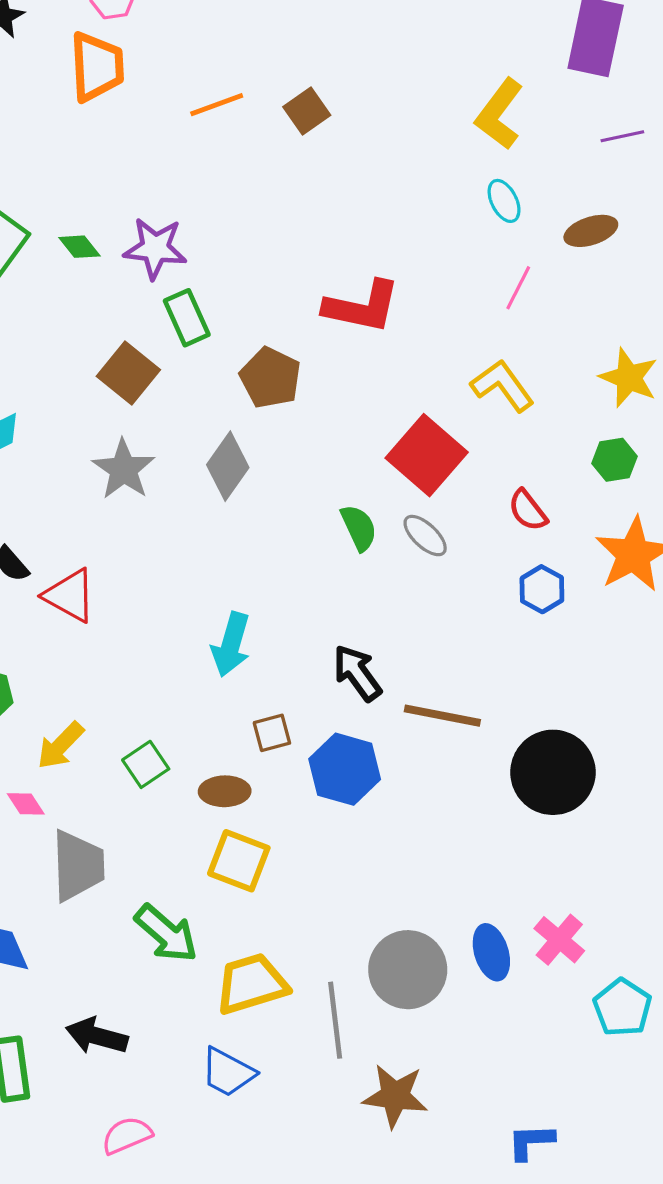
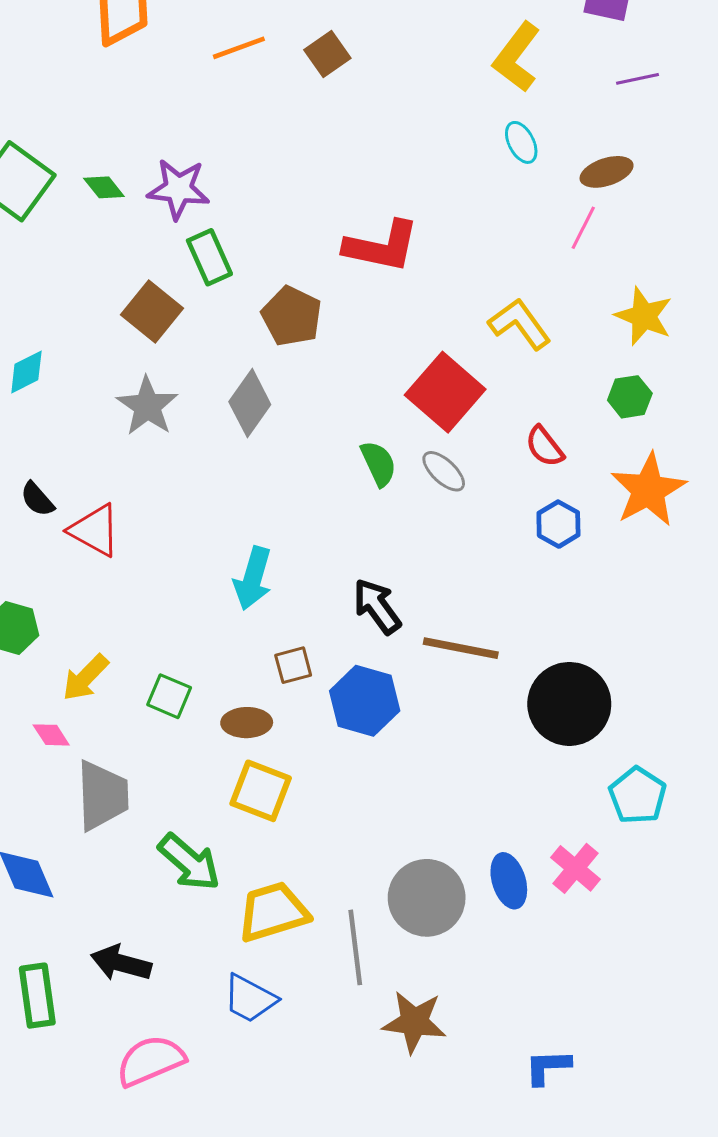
pink line: (518, 288) -> (583, 228), moved
green square: (146, 764) -> (169, 696), turned -33
cyan pentagon: (622, 1008) -> (638, 795), moved
pink semicircle: (127, 1135) -> (150, 1061), size x1.4

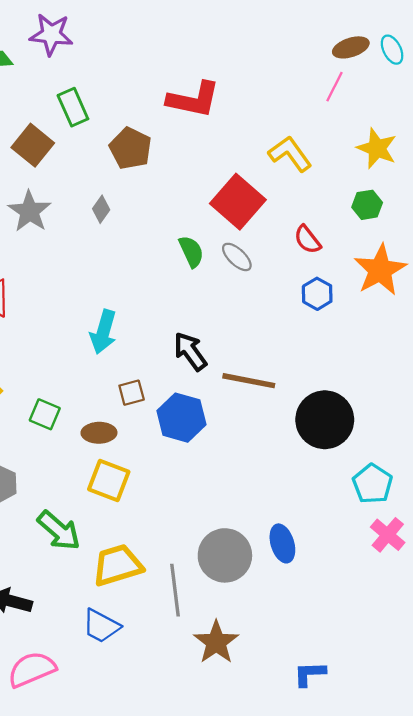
cyan ellipse: (521, 142) -> (392, 50), moved
purple star: (178, 189) -> (51, 34), moved
gray diamond: (250, 403) -> (101, 209), size x0.6
pink cross: (576, 868) -> (388, 535), moved
brown star: (414, 1022) -> (216, 642), turned 30

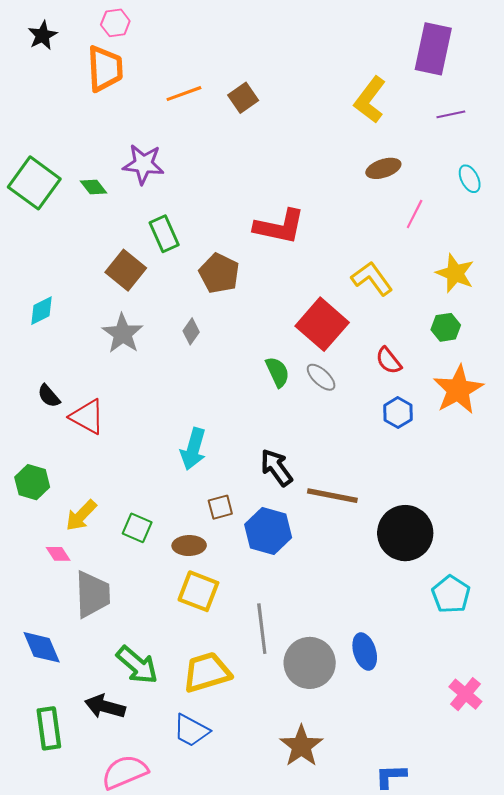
brown ellipse: (351, 47) -> (383, 168), moved
green arrow: (59, 530) -> (137, 665), moved
pink cross: (388, 535) -> (465, 694), moved
gray line: (175, 590) -> (262, 629), moved

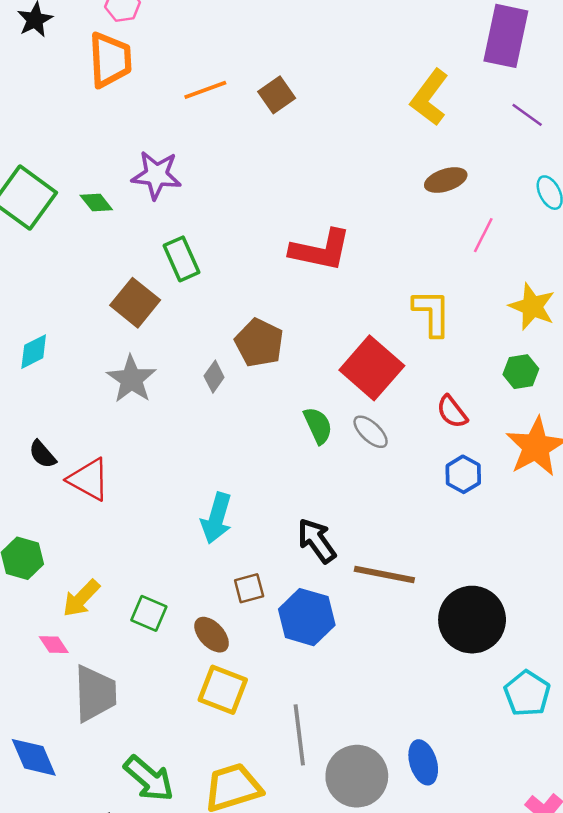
purple line: (451, 114) -> (527, 115), turned 48
brown pentagon: (219, 273) -> (259, 343), moved
yellow L-shape: (372, 278) -> (432, 313), turned 36
brown ellipse: (189, 546) -> (212, 635), turned 48

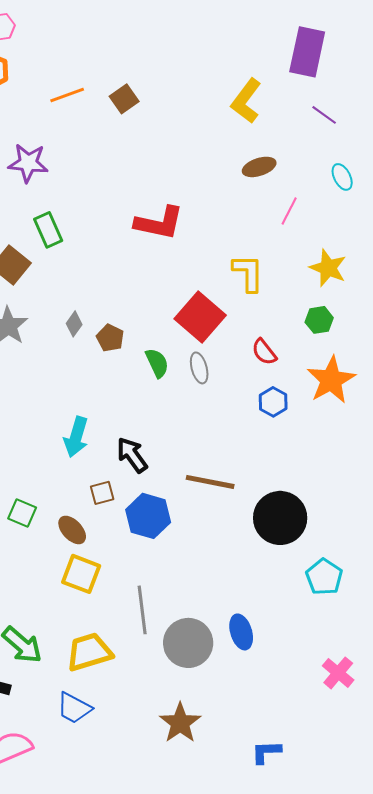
brown pentagon: (259, 343) -> (110, 338), moved, size x0.7
gray ellipse: (371, 432) -> (199, 368), turned 32
black arrow: (317, 541) -> (132, 455), moved

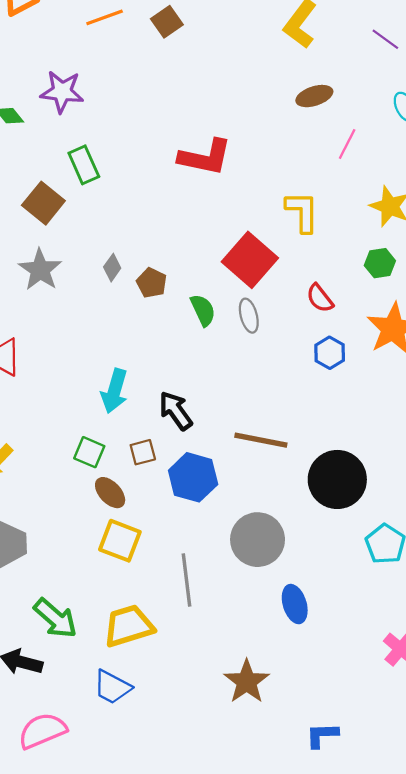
green square: (22, 513) -> (89, 452), moved
gray circle: (188, 643) -> (258, 540), moved
brown star: (180, 723) -> (247, 682), moved

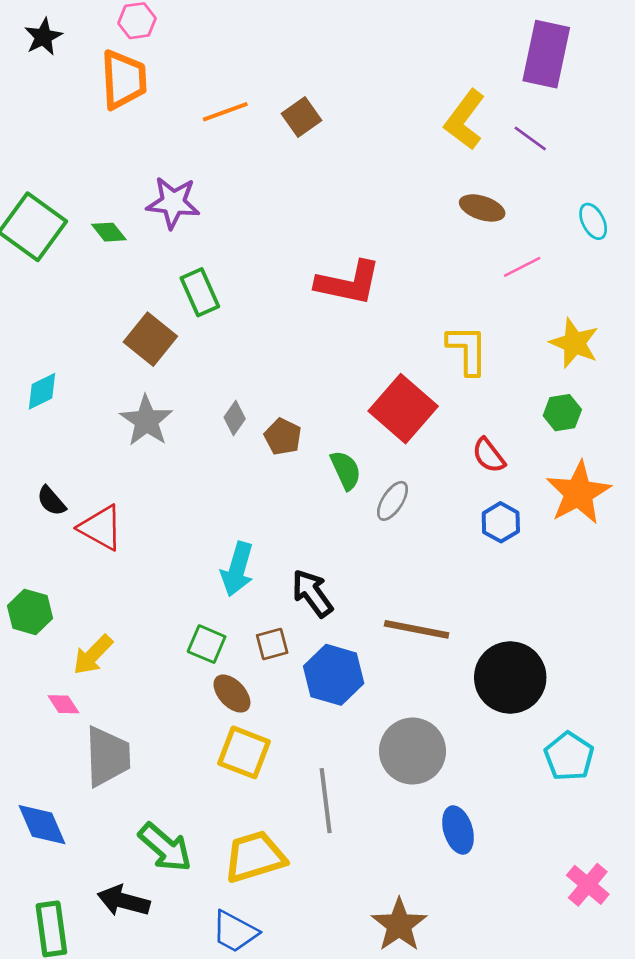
purple line: (385, 39) -> (530, 138), moved
brown ellipse: (314, 96) -> (482, 208), turned 36
pink line: (347, 144) -> (522, 267), turned 36
gray ellipse: (249, 316) -> (392, 501), moved, turned 48

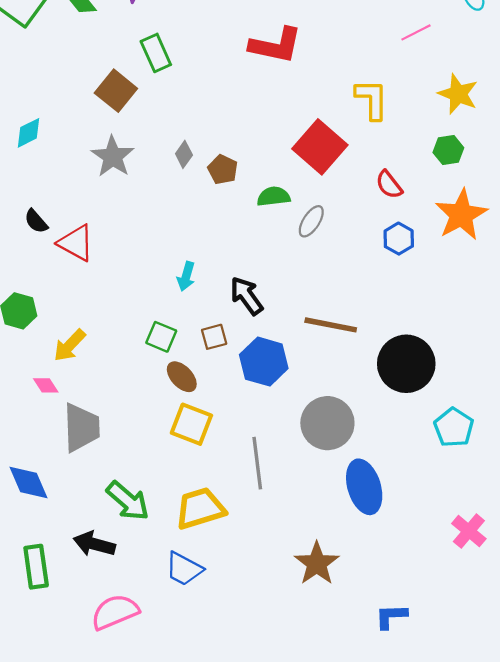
green semicircle: (346, 470) -> (273, 196), turned -72
cyan arrow: (237, 569) -> (186, 276), size x0.7
blue ellipse: (458, 830) -> (364, 487), size x1.4

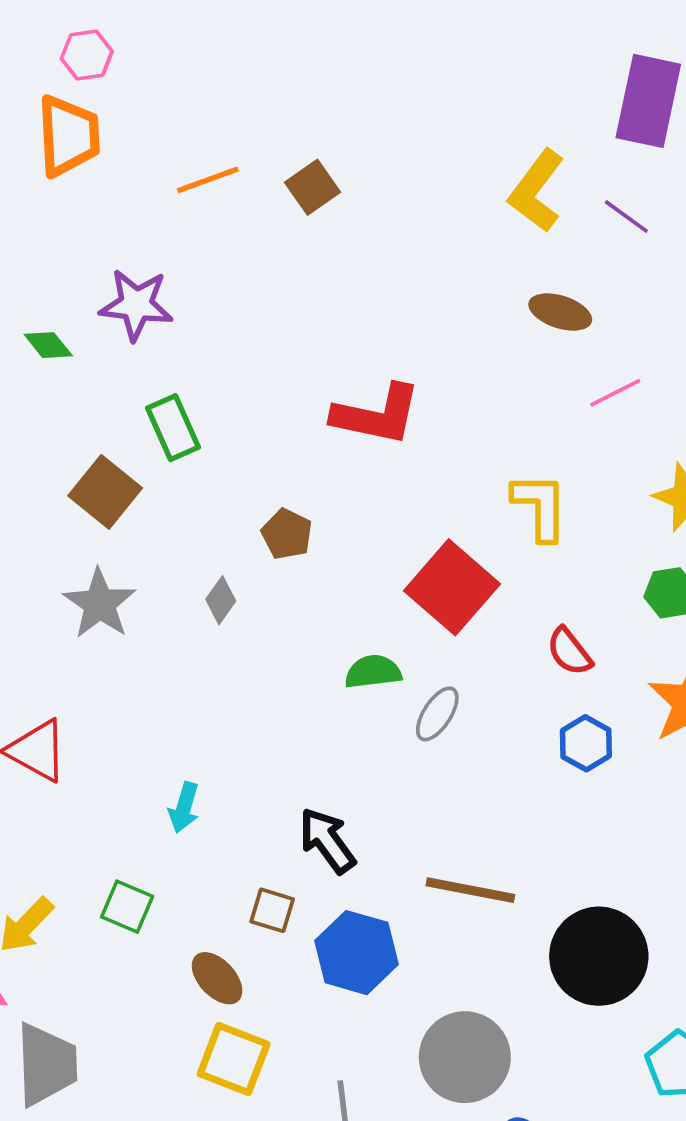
brown pentagon: (223, 169) -> (287, 534), moved
cyan arrow: (186, 276) -> (184, 808), moved
green square: (161, 337) -> (127, 907), moved
brown square: (214, 337) -> (272, 910), turned 32

